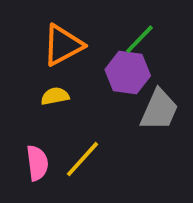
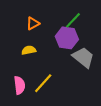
orange triangle: (63, 45) -> (33, 23), size x0.6
gray trapezoid: (159, 110) -> (83, 57), turned -75

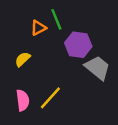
green line: (73, 20) -> (56, 19), moved, turned -66
yellow semicircle: (29, 50) -> (23, 59), moved, turned -32

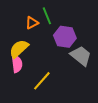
yellow semicircle: (23, 59) -> (19, 49), size x1.5
pink semicircle: (23, 100) -> (17, 64), moved

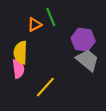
purple hexagon: (65, 37) -> (83, 40), moved
yellow semicircle: (19, 49) -> (21, 53), turned -45

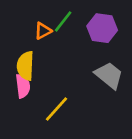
green line: (51, 17) -> (63, 21), turned 60
purple hexagon: (83, 40) -> (102, 28), moved

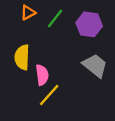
orange triangle: (43, 31) -> (28, 13), moved
pink semicircle: (23, 86) -> (42, 75), moved

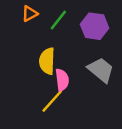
yellow semicircle: (22, 57) -> (47, 61), moved
pink semicircle: (42, 75) -> (62, 80), moved

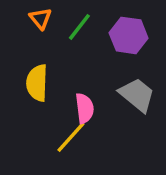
orange triangle: (30, 14) -> (40, 18), turned -42
yellow semicircle: (47, 61) -> (37, 83), moved

